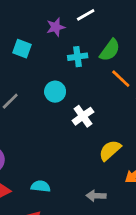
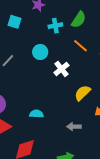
orange line: (121, 79) -> (81, 46), moved
cyan semicircle: (41, 186) -> (36, 114), moved

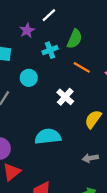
cyan circle: (40, 52) -> (29, 78), moved
cyan semicircle: (36, 114) -> (48, 137), moved, size x1.6

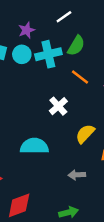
white line: (49, 15) -> (64, 17), moved
cyan cross: (50, 50) -> (48, 54), size x1.5
cyan circle: (29, 78) -> (22, 54), moved

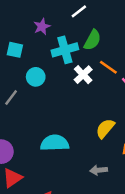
cyan circle: (22, 54) -> (36, 77), moved
orange line: (80, 77) -> (108, 67), moved
white cross: (58, 106) -> (83, 75), moved

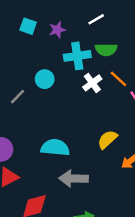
green semicircle: (92, 40) -> (106, 50), turned 55
cyan square: (15, 50) -> (28, 26), moved
gray arrow: (99, 170) -> (74, 179), moved, size x1.6

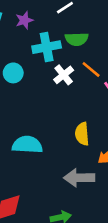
yellow semicircle: (107, 139) -> (82, 134), turned -50
gray arrow: (74, 179) -> (79, 178), moved

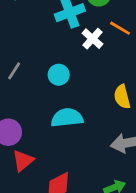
cyan circle: (13, 73) -> (59, 75), moved

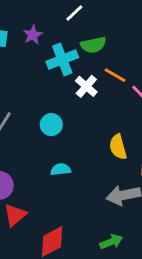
cyan semicircle: (67, 118) -> (61, 169), size x0.6

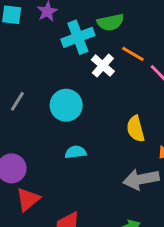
cyan circle: (51, 125) -> (66, 105), size x1.4

